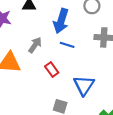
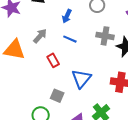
blue arrow: (61, 21) -> (67, 16), size x0.6

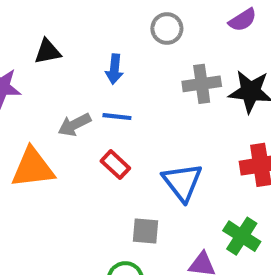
gray arrow: (40, 36) -> (74, 125), turned -140
blue line: (70, 39) -> (117, 117), moved

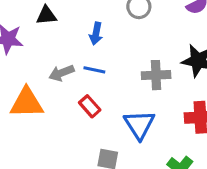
gray cross: (202, 84) -> (156, 75), moved

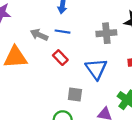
gray arrow: (61, 73) -> (39, 35), turned 48

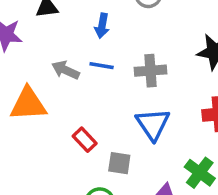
gray cross: (106, 33) -> (151, 71), moved
red rectangle: (60, 58) -> (85, 140), moved

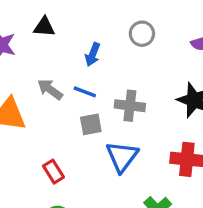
red rectangle: (85, 140) -> (53, 172), moved
gray square: (119, 163) -> (91, 124), moved, turned -30

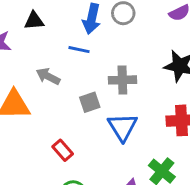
blue arrow: (93, 54) -> (92, 19), moved, size x1.4
blue line: (85, 92) -> (79, 50), moved

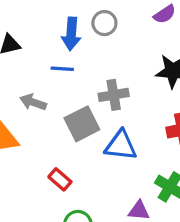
gray square: (90, 102) -> (82, 124), size x1.5
blue triangle: (122, 127) -> (121, 145), turned -44

